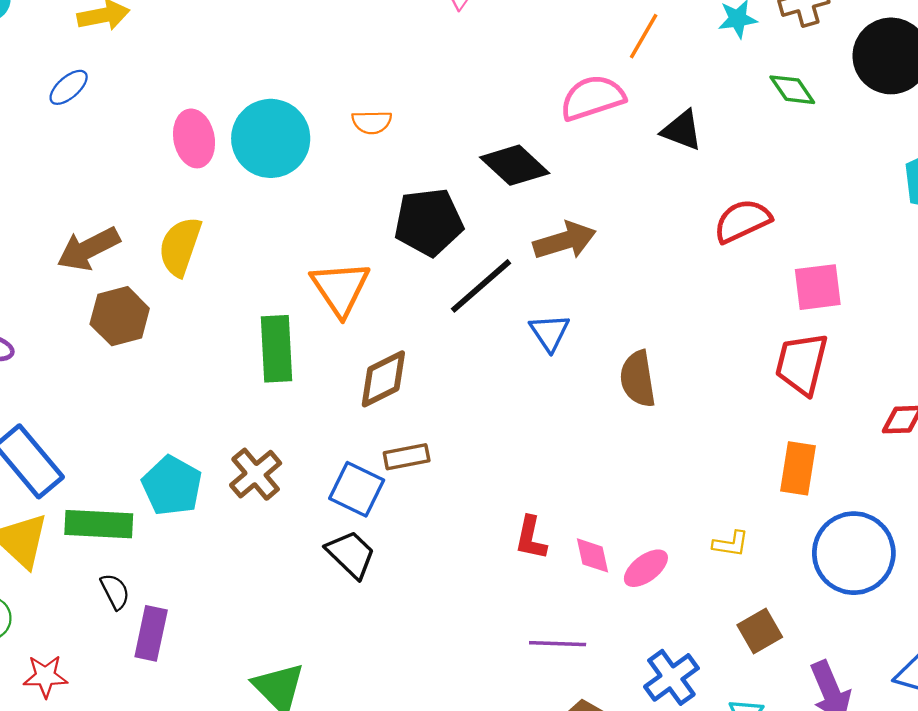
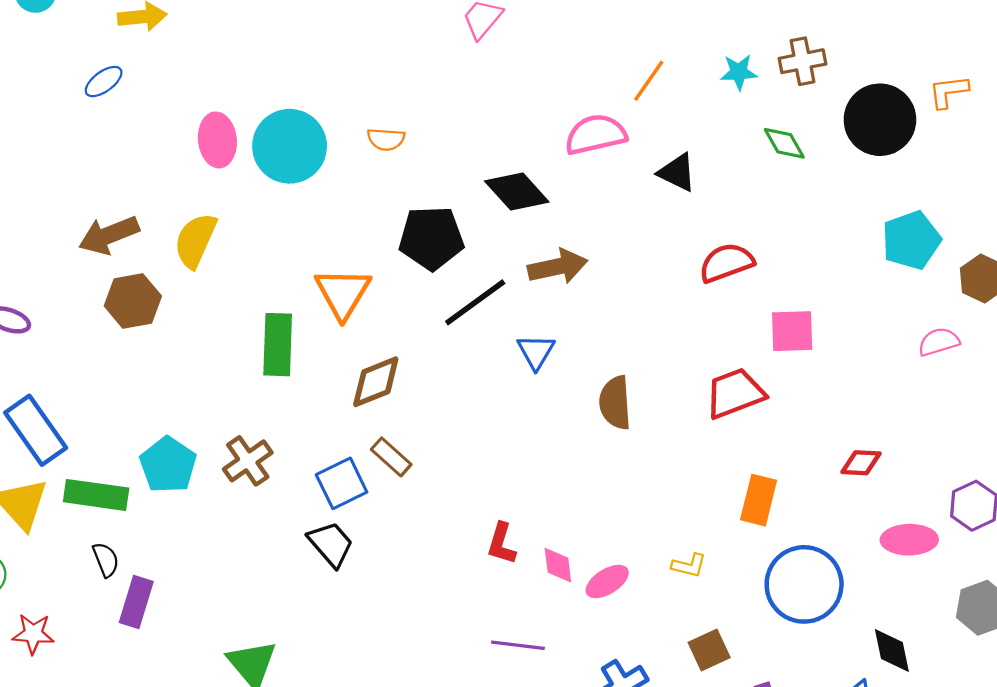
red trapezoid: (802, 364) -> (735, 393), moved, turned 50
brown rectangle: (407, 457) -> (391, 457), turned 48
blue square: (357, 489) -> (342, 483), turned 33

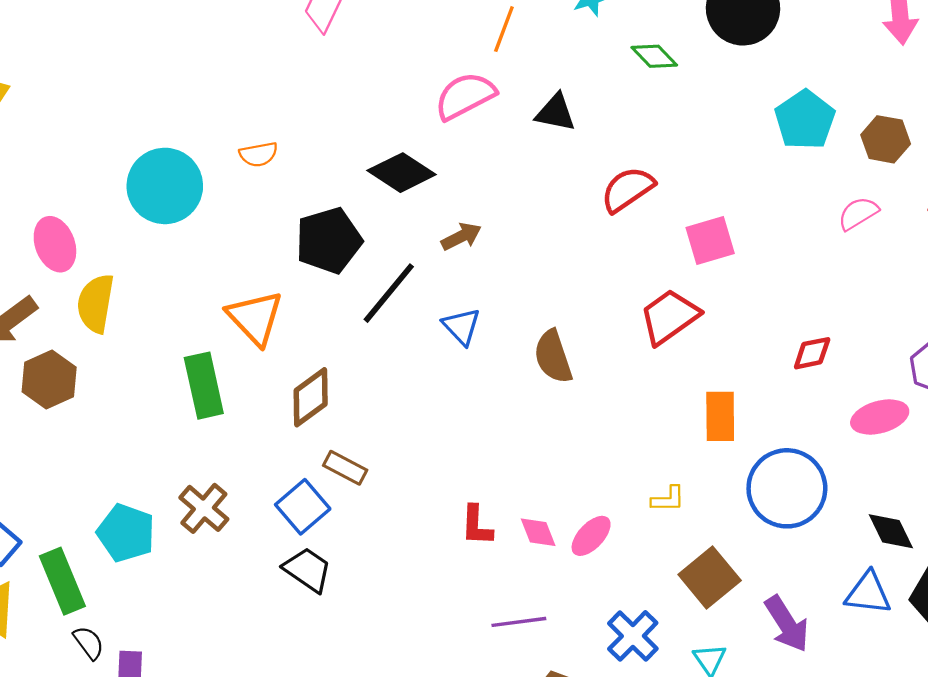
pink ellipse: (217, 140) -> (55, 244), moved
brown arrow: (558, 267) -> (461, 237), size x0.7
green rectangle: (96, 495) -> (62, 581), turned 74
brown square: (709, 650) -> (710, 578), size x1.4

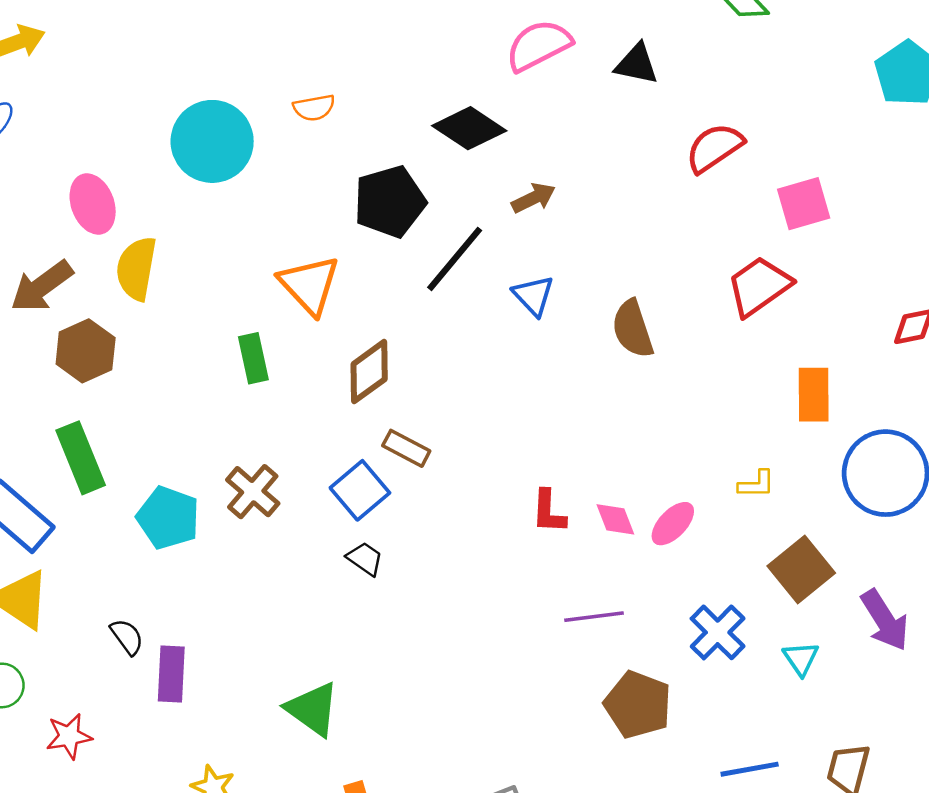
green rectangle: (204, 386) -> (253, 358), size x0.7
black trapezoid: (308, 570) -> (365, 559), size x0.7
green rectangle: (62, 581) -> (81, 458), moved

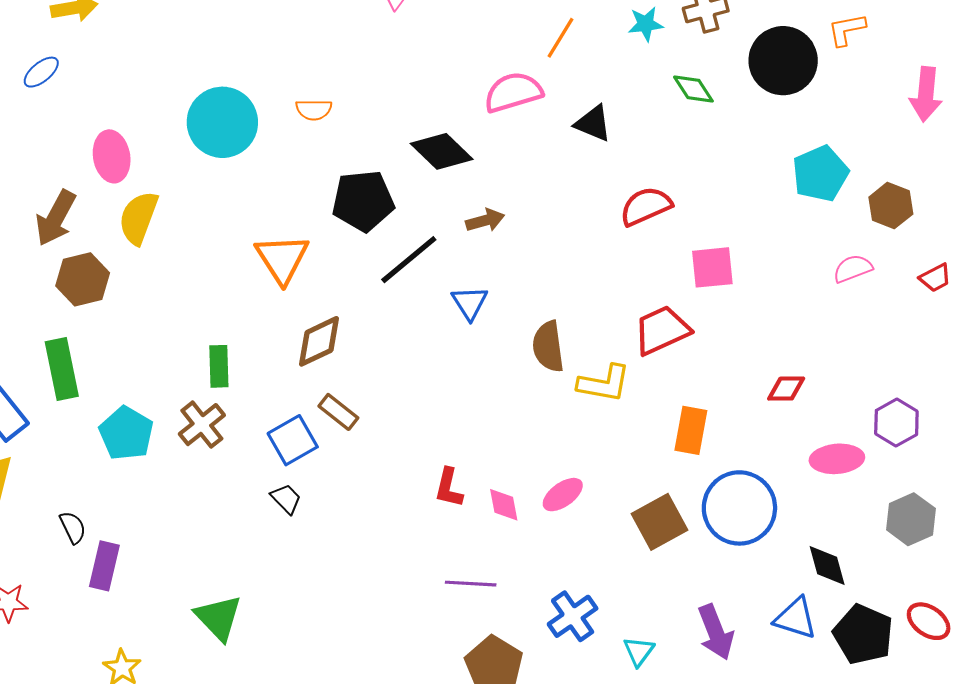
brown arrow: (42, 286) -> (56, 218), turned -36
green rectangle: (253, 358) -> (219, 366), moved
yellow L-shape: (757, 484) -> (604, 383), moved, size x1.6
pink ellipse: (673, 524) -> (563, 495), moved
brown square: (801, 569) -> (660, 522), moved

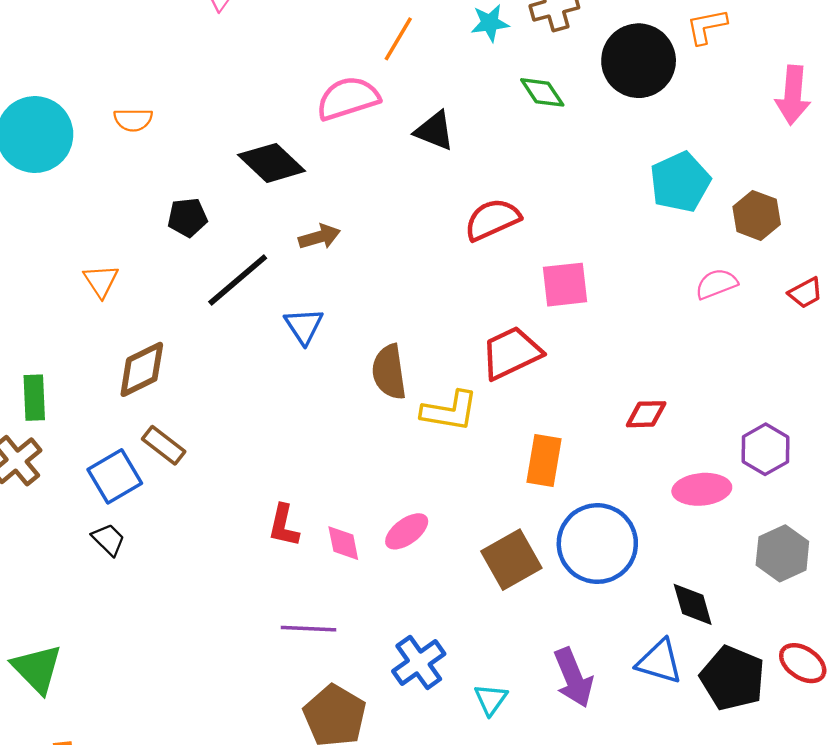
black pentagon: (363, 201) -> (187, 217), size x0.6
orange triangle: (282, 259) -> (101, 281), size x0.6

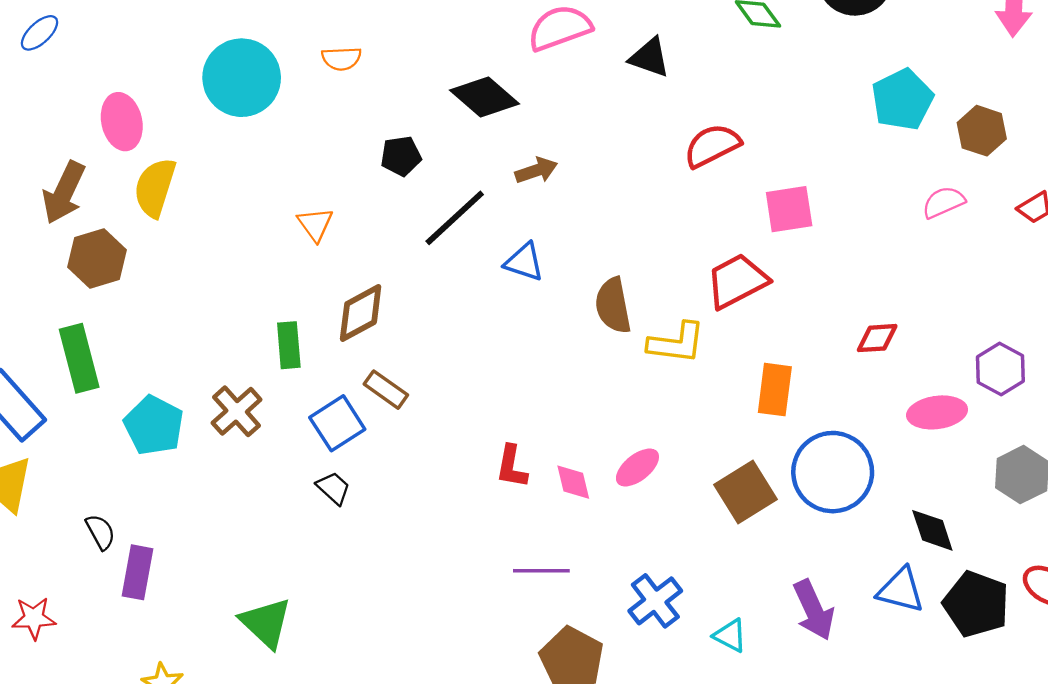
blue triangle: (304, 326) -> (524, 262), turned -36
green rectangle: (34, 398) -> (289, 345), moved
cyan triangle: (491, 699) -> (730, 636), turned -36

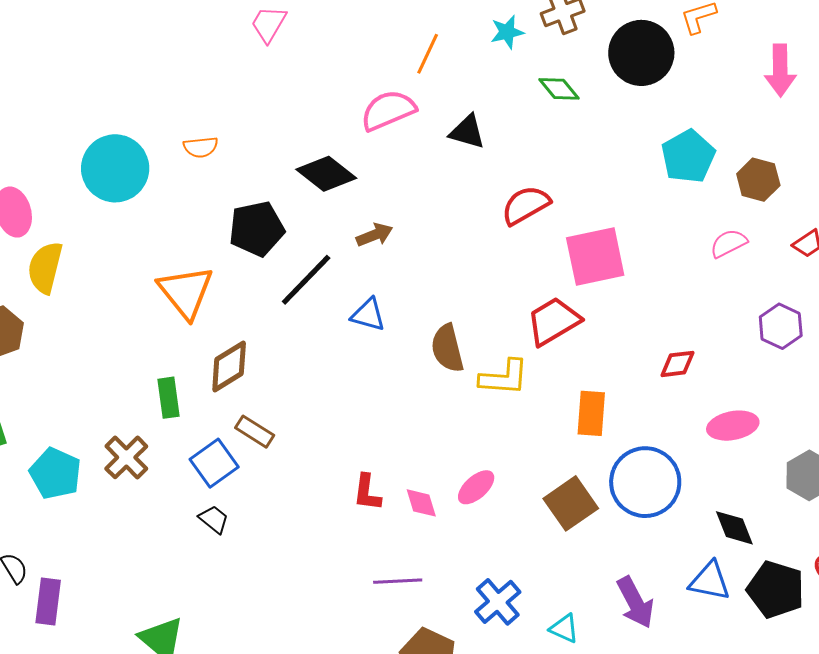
black pentagon: (401, 156) -> (257, 229), size x1.6
pink square: (789, 209) -> (595, 256), size x1.4
orange triangle: (315, 224) -> (186, 292), size x1.8
purple hexagon: (1000, 369) -> (781, 326), moved

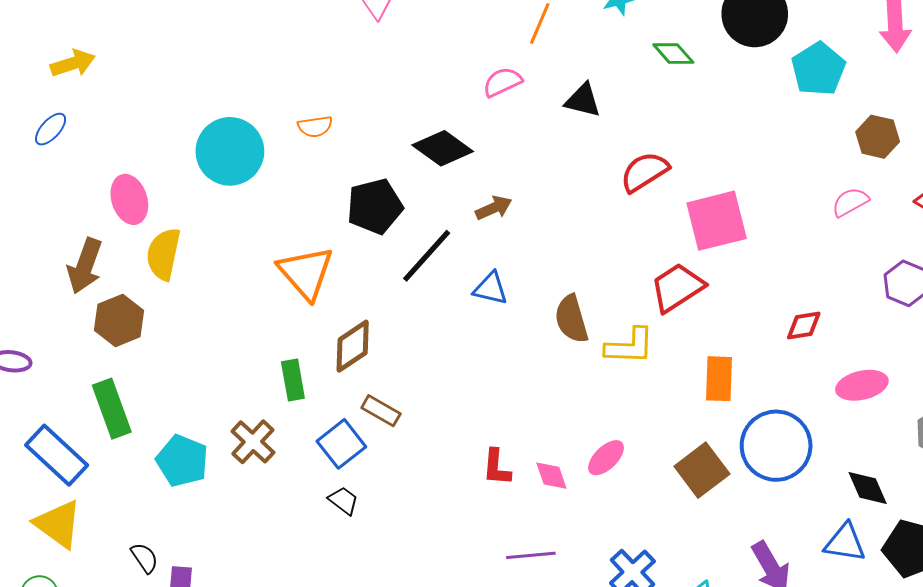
pink semicircle: (388, 110) -> (502, 82), size x0.7
cyan pentagon: (688, 156) -> (818, 69), moved

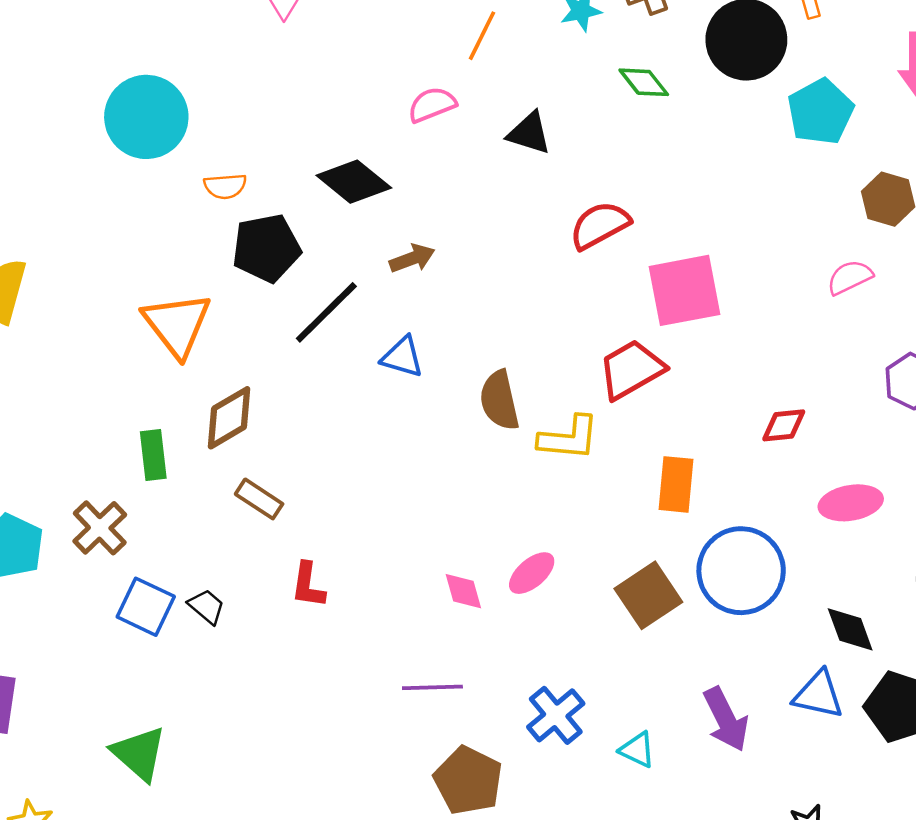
orange semicircle: (315, 127) -> (225, 186), moved
cyan circle: (230, 151) -> (146, 117), moved
blue square: (341, 444) -> (146, 607), moved, turned -30
red L-shape: (497, 467) -> (308, 585), moved

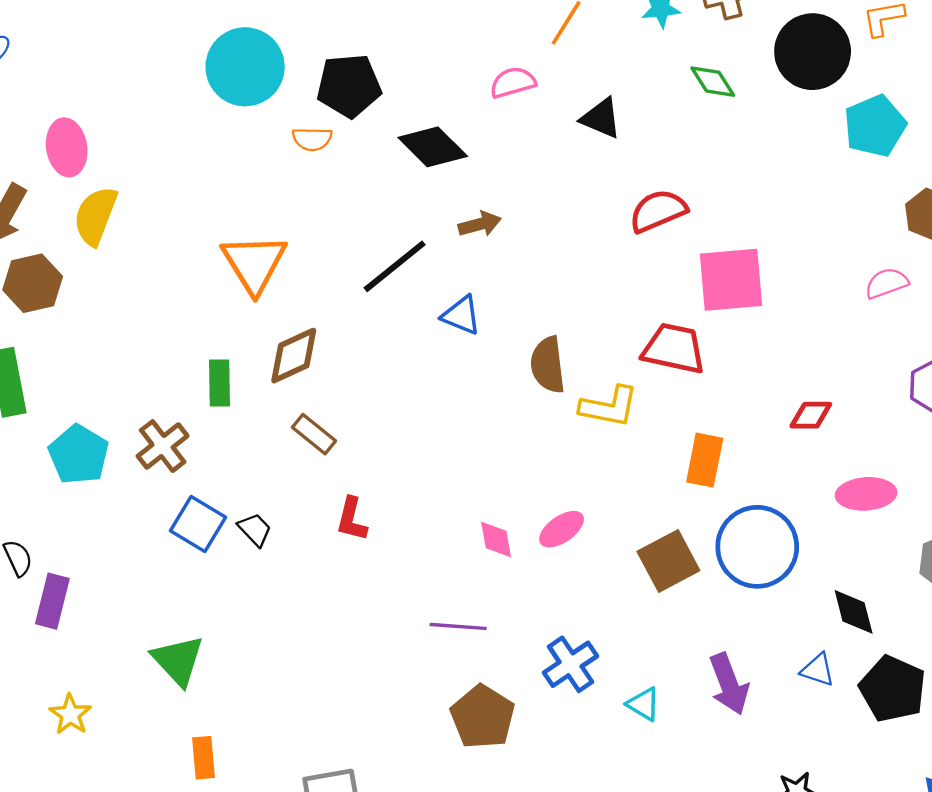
black pentagon: (266, 248) -> (349, 86), moved
red trapezoid: (631, 369) -> (674, 349), turned 36
blue triangle: (818, 695) -> (818, 670), size x0.7

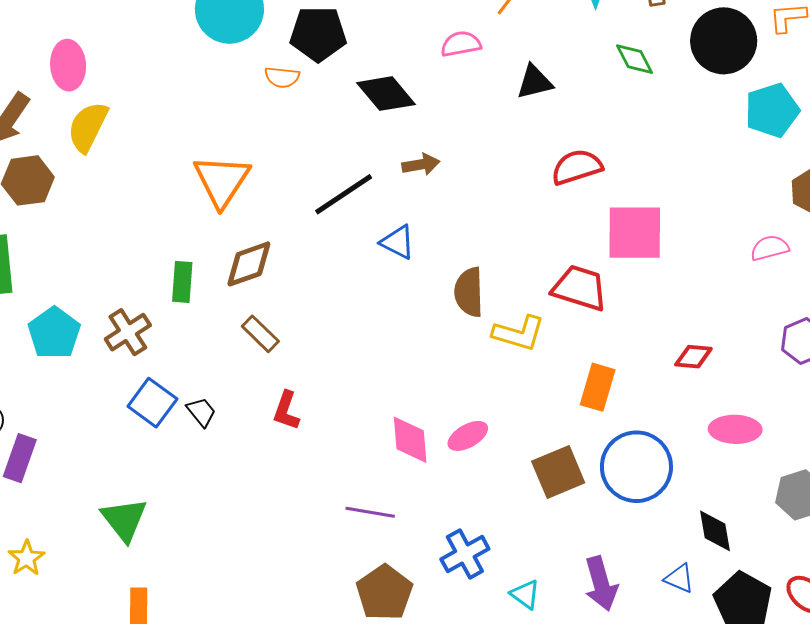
black triangle: (601, 118) -> (535, 82), turned -42
pink diamond: (496, 540) -> (410, 440), size x1.4

